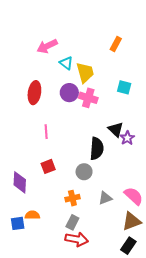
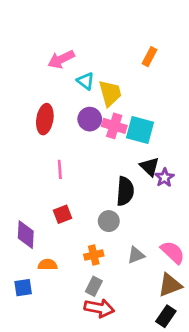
cyan square: (124, 87) -> (140, 130), moved, size x1.5
orange semicircle: (32, 215) -> (48, 265), moved

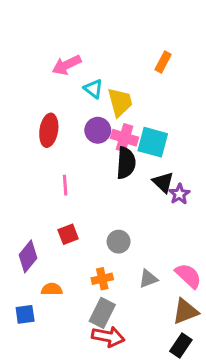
black semicircle: (125, 191) -> (126, 163), moved
purple diamond: (26, 235) -> (28, 256), turned 36
gray rectangle: (94, 286) -> (102, 313), size x1.4

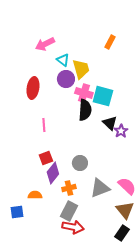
purple circle: (98, 130) -> (66, 79), moved
purple diamond: (28, 256) -> (53, 173), moved
gray triangle: (148, 279) -> (100, 188), size x1.5
brown triangle: (185, 311) -> (125, 210), turned -48

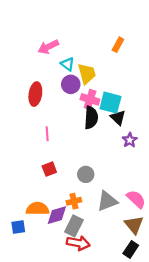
black triangle: (110, 123) -> (118, 118), moved
purple diamond: (53, 173) -> (57, 215), moved, turned 35
orange semicircle: (35, 195) -> (37, 209), size x1.5

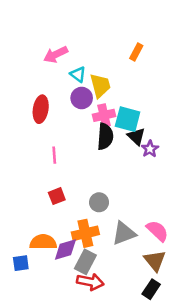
pink cross: (90, 99) -> (104, 115), turned -30
purple star: (130, 140) -> (150, 149), moved
orange cross: (74, 201) -> (85, 233), size x1.5

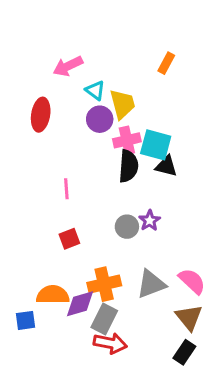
red ellipse: (41, 109) -> (41, 115), moved
black triangle: (136, 136) -> (166, 166), turned -30
purple star: (150, 149) -> (150, 221), moved
gray circle: (99, 202) -> (127, 227), moved

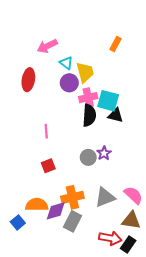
brown triangle: (189, 317) -> (131, 220), turned -42
blue square: (26, 320) -> (18, 222), turned -32
red arrow: (110, 343) -> (110, 238), moved

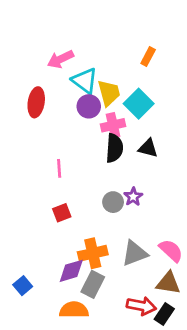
cyan triangle: (66, 63) -> (85, 81), size x1.5
cyan square: (108, 101) -> (139, 104), moved, turned 30
orange semicircle: (37, 205) -> (74, 310), moved

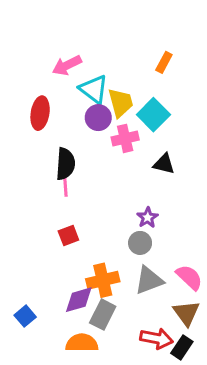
black semicircle: (114, 148) -> (65, 164), moved
gray circle: (113, 202) -> (140, 243), moved
brown triangle: (168, 283) -> (186, 313), turned 45

